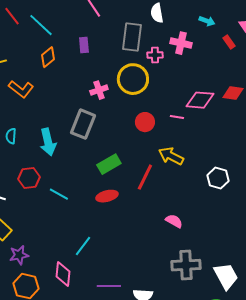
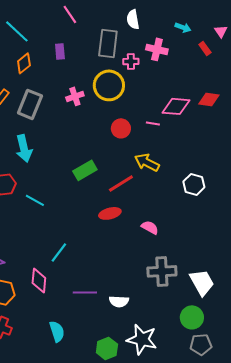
gray rectangle: (83, 124) -> (30, 104), moved
red line: (145, 177) -> (121, 183), turned 32
red ellipse: (107, 196) -> (110, 213), moved

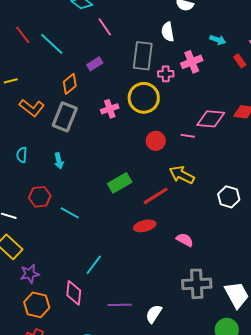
pink cross: (157, 49) -> (192, 62), turned -35
purple rectangle: (60, 51) -> (95, 64), turned 63
orange diamond: (24, 63) -> (70, 84), moved
cyan arrow: (24, 148) -> (59, 161), size x0.6
white semicircle: (119, 301) -> (154, 314), turned 120

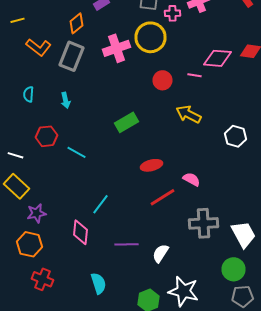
pink cross: (110, 109) -> (116, 48), size x1.5
red line: (156, 196) -> (162, 197), moved
orange hexagon: (37, 305) -> (30, 244), moved

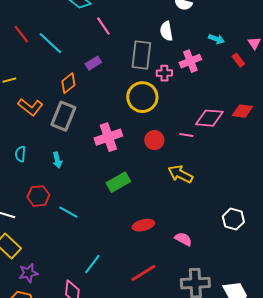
pink cross: (116, 48) -> (108, 137), moved
white hexagon: (236, 136) -> (233, 219), moved
red line: (162, 197) -> (143, 273), moved

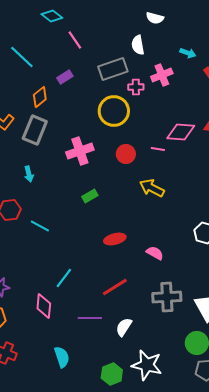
gray rectangle: (141, 55) -> (113, 69), turned 64
green rectangle: (118, 182) -> (90, 196), size x0.7

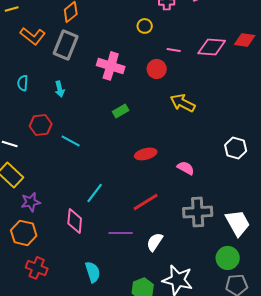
yellow circle: (114, 111) -> (145, 26), size x0.5
pink line: (158, 149) -> (174, 50), moved
pink cross: (80, 151) -> (111, 66), turned 36

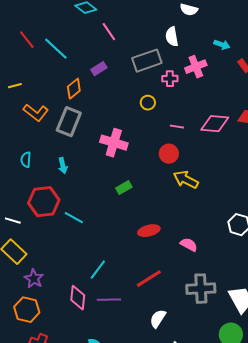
red circle: (157, 69) -> (169, 154), moved
red hexagon: (41, 125) -> (44, 202), size x1.4
purple star: (31, 202) -> (34, 279), turned -30
purple line: (121, 233) -> (109, 300), moved

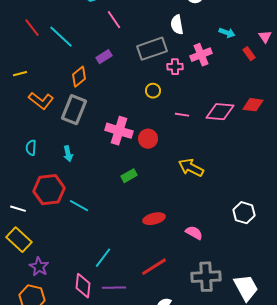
red circle: (169, 154) -> (148, 139), moved

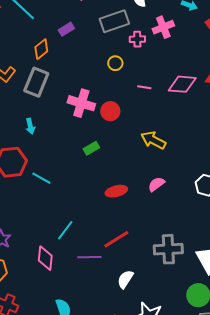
pink semicircle: (194, 233) -> (156, 184), moved, turned -66
purple line: (114, 288) -> (89, 257), moved

